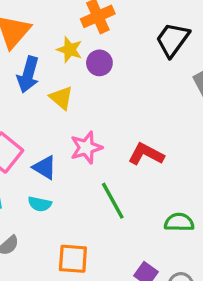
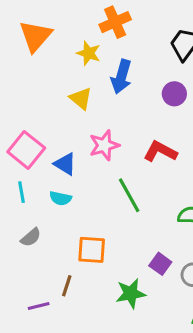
purple circle: (99, 63) -> (174, 94), moved
blue arrow: (28, 75) -> (121, 77), moved

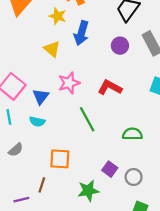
blue triangle: (65, 164) -> (41, 97), turned 36

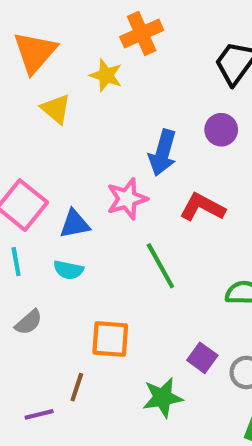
blue arrow: (81, 33) -> (163, 153), moved
yellow triangle: (52, 49) -> (56, 109), moved
blue triangle: (41, 97) -> (75, 224), turned 42

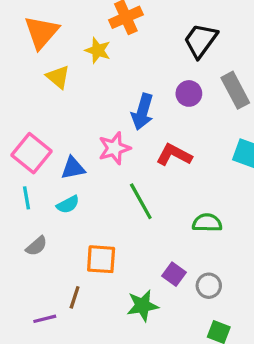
cyan semicircle: (68, 270) -> (68, 205), turned -40

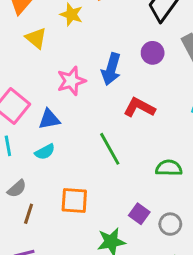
pink star: (114, 148) -> (71, 81), moved
brown line: (75, 297) -> (29, 214), moved

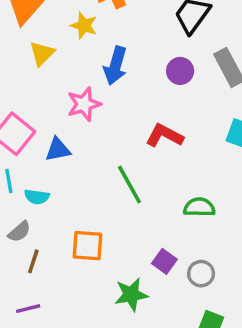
yellow triangle: (36, 38) -> (42, 53), turned 35
blue arrow: (111, 69) -> (115, 66), moved
cyan semicircle: (45, 152) -> (37, 197), moved, turned 36

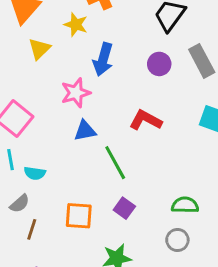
blue triangle: (58, 150) -> (85, 131), moved
green semicircle: (199, 207) -> (185, 205), moved
purple square: (164, 261) -> (124, 208), moved

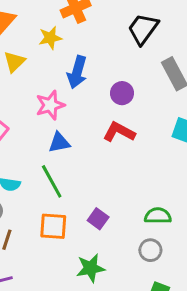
yellow star: (76, 25) -> (50, 38), turned -30
purple circle: (159, 64) -> (122, 93), moved
green line: (115, 163) -> (52, 181), moved

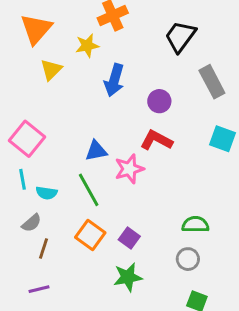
pink star: (50, 105) -> (129, 169), moved
purple square: (98, 219) -> (129, 238), moved
orange square: (53, 226) -> (90, 235), turned 32

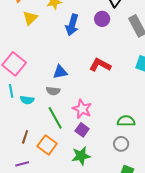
purple circle: (159, 101) -> (102, 19), moved
pink star: (129, 169) -> (82, 109), moved, turned -30
green line: (89, 190) -> (55, 118), moved
gray semicircle: (32, 223) -> (53, 91), moved, turned 48
orange square: (90, 235) -> (47, 145), moved

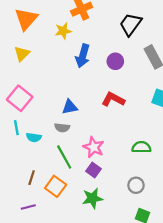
yellow triangle: (30, 18) -> (22, 54), moved
purple circle: (102, 19) -> (115, 61), moved
green semicircle: (126, 121) -> (141, 147), moved

